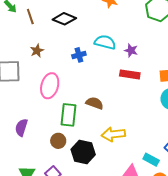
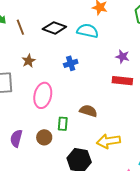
cyan semicircle: (105, 42) -> (88, 31), moved
green rectangle: (68, 115) -> (63, 124), size x0.6
brown circle: (58, 141) -> (44, 137), moved

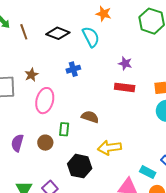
cyan semicircle: (88, 31) -> (91, 37), turned 50
brown star: (29, 61) -> (31, 75), moved

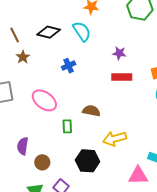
brown star: (31, 75) -> (23, 57), moved
pink ellipse: (45, 101) -> (44, 100), turned -60
brown circle: (45, 143) -> (42, 162), moved

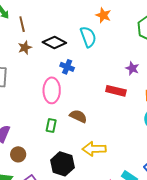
black diamond: (49, 32) -> (54, 42), moved
purple star: (119, 53) -> (132, 68), moved
blue cross: (69, 66) -> (67, 67), turned 32
pink ellipse: (44, 100) -> (52, 90), moved, turned 40

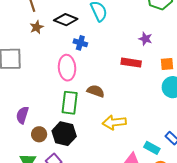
green rectangle: (51, 126) -> (70, 103), size x1.6
black hexagon: (62, 164) -> (64, 134), moved

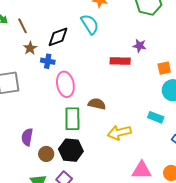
black diamond: (66, 20) -> (58, 37), turned -35
blue cross: (80, 43) -> (48, 61), moved
red rectangle: (131, 63) -> (120, 61), moved
cyan rectangle: (152, 148) -> (156, 117), moved

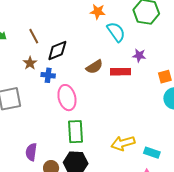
cyan semicircle: (90, 24) -> (116, 32), moved
brown line: (23, 26) -> (34, 36), moved
brown semicircle: (97, 104) -> (94, 67), moved, turned 138
cyan rectangle: (156, 117) -> (152, 153), moved

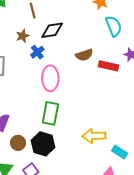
blue cross: (48, 75) -> (37, 52), turned 32

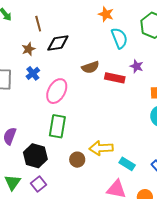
blue cross: (37, 52) -> (33, 73), moved
pink ellipse: (50, 78) -> (57, 91), turned 30
brown circle: (18, 143) -> (77, 160), moved
black hexagon: (43, 144) -> (35, 156), moved

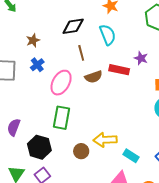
brown line: (38, 24) -> (81, 53), moved
cyan semicircle: (119, 38) -> (108, 35), moved
black diamond: (58, 43) -> (73, 26), moved
brown semicircle: (90, 67) -> (94, 77), moved

